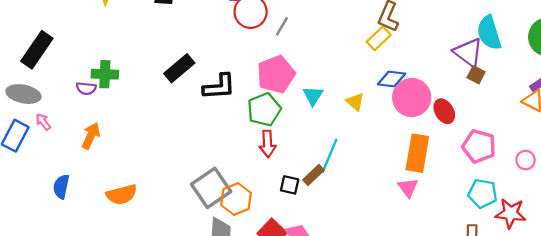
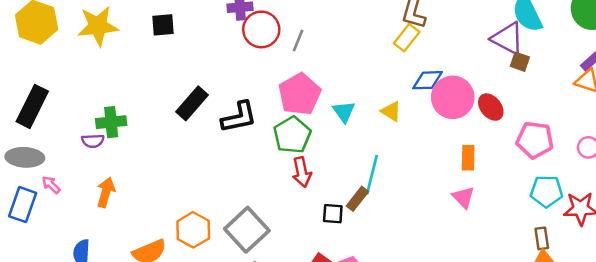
orange rectangle: (417, 153) -> (468, 158), size x0.6
orange hexagon: (236, 199) -> (193, 230), moved

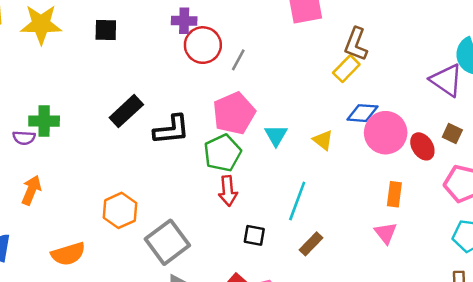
brown square: (520, 62) -> (452, 134), moved
brown rectangle: (357, 199) -> (311, 244), moved
orange hexagon: (193, 230) -> (120, 210), moved

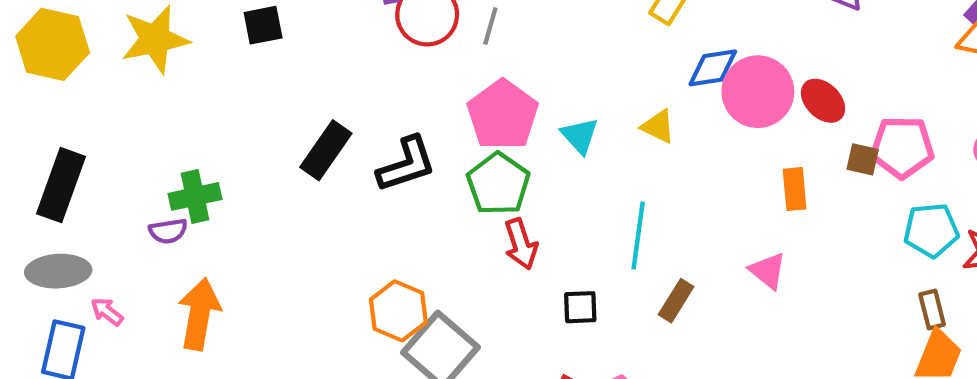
brown square: (452, 134) -> (863, 159), moved
orange arrow: (31, 190) -> (199, 314), size x1.4
orange hexagon: (120, 210) -> (398, 311), moved
pink triangle: (386, 233) -> (768, 271), moved

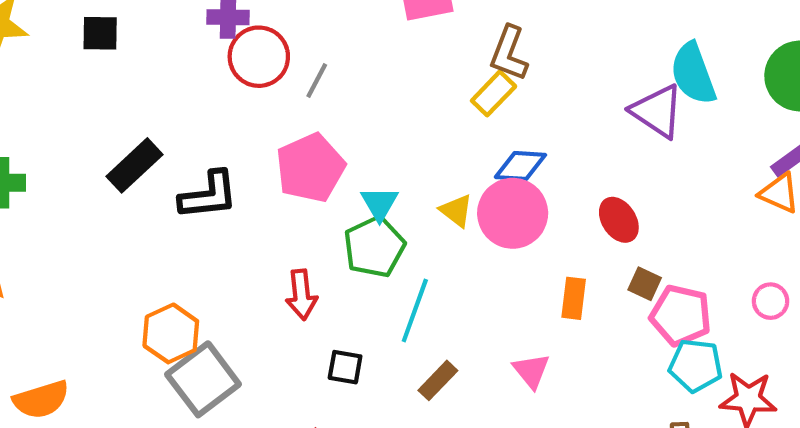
pink circle: (758, 92) -> (513, 213), moved
pink pentagon: (902, 147) -> (681, 315), moved
green pentagon: (498, 184) -> (374, 247), moved

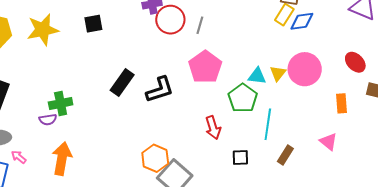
blue diamond: (520, 166) -> (302, 21), moved
cyan triangle: (380, 203) -> (257, 76), moved, turned -42
yellow triangle: (456, 211) -> (278, 73), turned 42

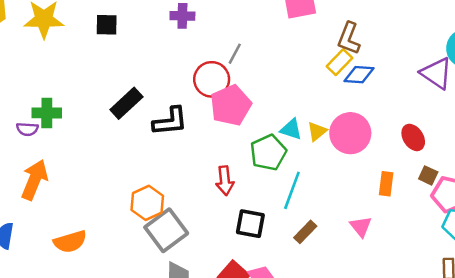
red circle: (170, 20) -> (212, 79), moved
black square: (240, 158) -> (250, 224), size x1.4

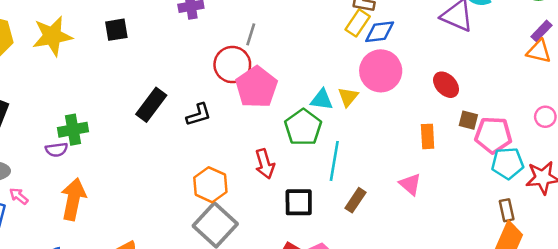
black L-shape: (170, 121) -> (199, 115), size x0.7
pink circle: (350, 133) -> (381, 71), moved
orange hexagon: (147, 203) -> (210, 185), moved

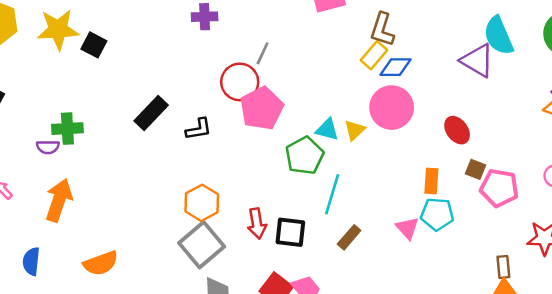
black square: (116, 30) -> (94, 45), moved, turned 30
cyan pentagon: (508, 163) -> (437, 214), moved
red arrow: (265, 164) -> (257, 223), moved

